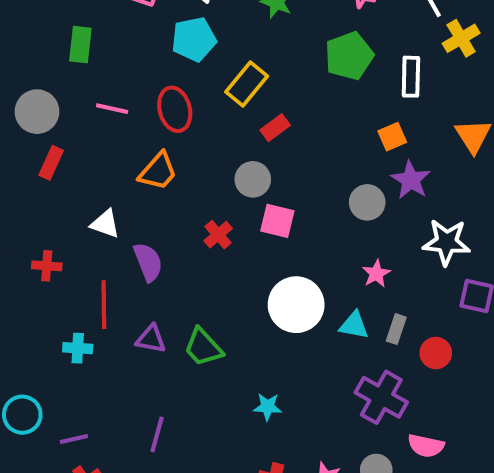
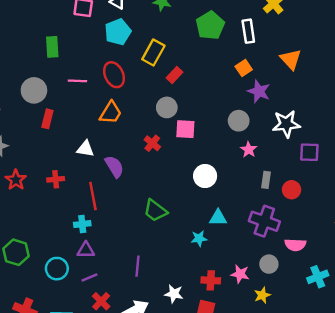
gray circle: (367, 202) -> (239, 121), moved
white circle: (296, 305) -> (205, 176), size x0.7
cyan triangle: (354, 325) -> (218, 218), moved
purple triangle: (151, 339) -> (86, 250), moved

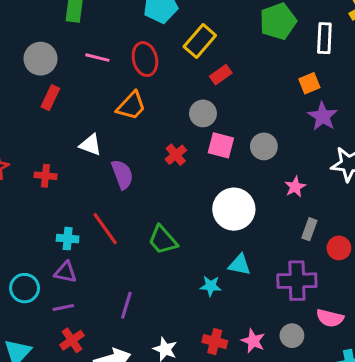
gray circle: (239, 121) -> (264, 146), moved
white circle: (205, 176) -> (234, 209), size x1.4
red line: (93, 196) -> (105, 229), moved, turned -36
purple cross: (264, 221) -> (297, 281), turned -32

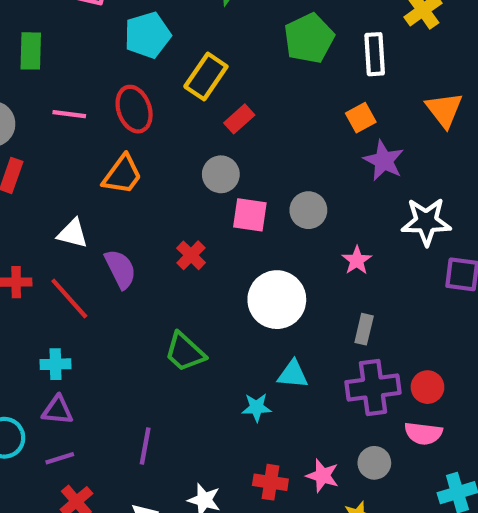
red cross: (176, 155) -> (191, 255), moved
red line: (105, 229) -> (69, 299), moved
gray rectangle: (309, 229) -> (364, 329), moved
red circle: (339, 248) -> (427, 387), moved

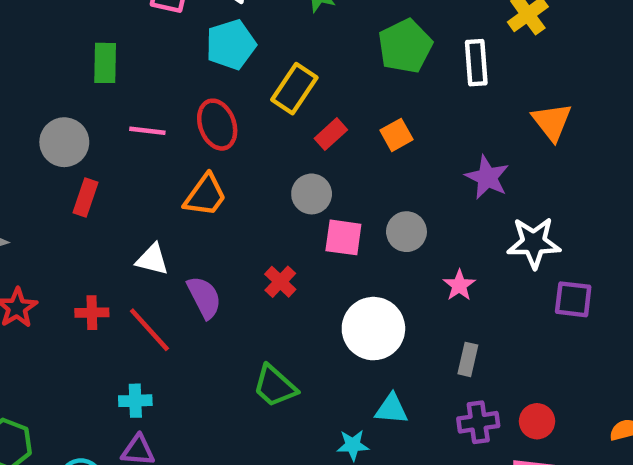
orange square: (361, 118) -> (397, 135), moved
purple cross: (373, 387) -> (478, 422), size x0.7

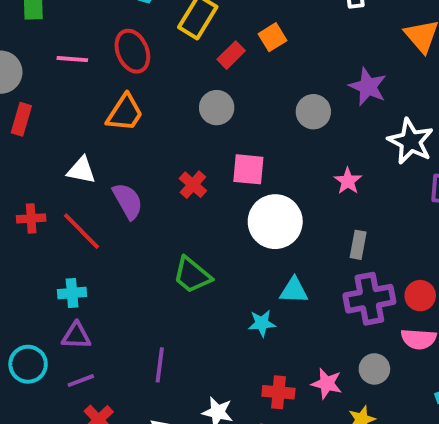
orange square: (397, 135) -> (273, 37), moved
gray circle: (406, 232) -> (313, 112), moved
pink square: (343, 237) -> (248, 169), moved
white star: (534, 243) -> (411, 141), turned 30
purple cross: (478, 422) -> (369, 299), size x1.4

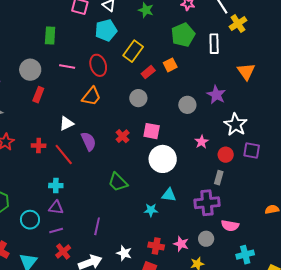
white triangle: (81, 170) -> (66, 123), turned -42
gray rectangle: (358, 245) -> (219, 178), moved
red circle: (420, 296) -> (226, 155), moved

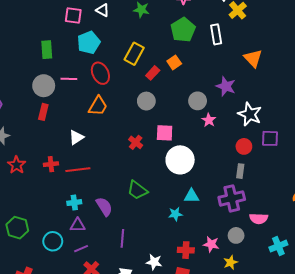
cyan pentagon: (106, 30) -> (89, 43), moved
gray circle: (30, 70) -> (44, 86), moved
purple semicircle: (89, 141) -> (104, 207), moved
pink star: (202, 142) -> (209, 120), moved
red line: (64, 154) -> (78, 170), turned -50

